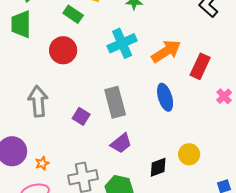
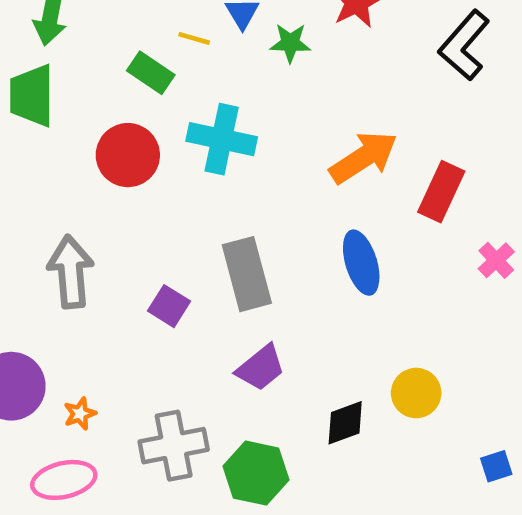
cyan cross: (122, 43) -> (222, 139), moved, turned 36

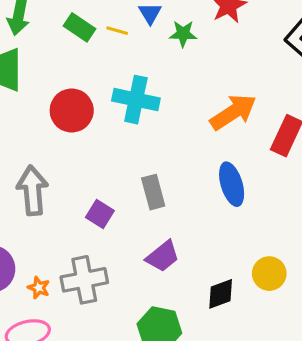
green rectangle: (151, 73) -> (80, 27), moved
gray rectangle: (247, 274) -> (153, 192), size x0.7
orange star: (80, 414) -> (39, 288), turned -30
gray cross: (174, 446) -> (84, 280), moved

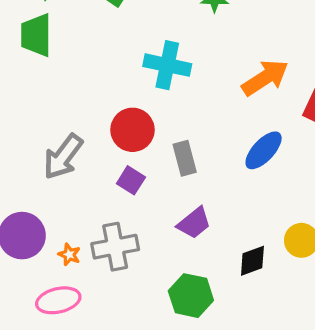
red circle: (72, 111) -> (132, 130), moved
blue ellipse: (232, 184) -> (264, 150), turned 60
gray arrow: (32, 190) -> (63, 157), turned -138

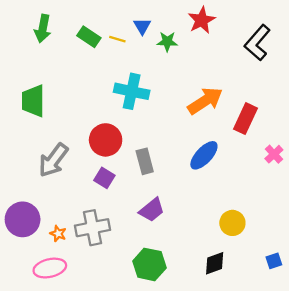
green trapezoid: (36, 35) -> (33, 101), moved
black diamond: (252, 261) -> (215, 263), moved

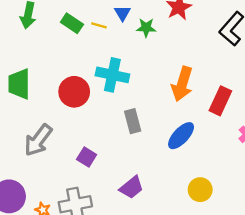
orange arrow: (205, 101) -> (182, 84), turned 140
red circle: (106, 140) -> (74, 92), moved
gray rectangle: (145, 161) -> (133, 121), moved
yellow circle: (232, 223) -> (200, 190), moved

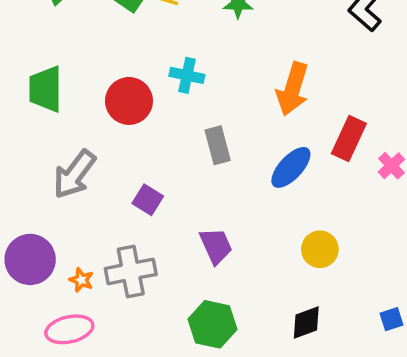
cyan cross: (112, 75) -> (187, 75), size x0.7
red rectangle: (220, 101) -> (349, 138), moved
purple trapezoid: (132, 187) -> (216, 246), turned -75

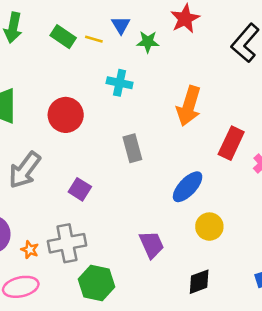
cyan cross: (187, 75) -> (120, 83), moved
blue ellipse: (291, 167) -> (188, 187), moved
purple trapezoid: (216, 246) -> (152, 245), moved
green hexagon: (212, 324) -> (96, 283), moved

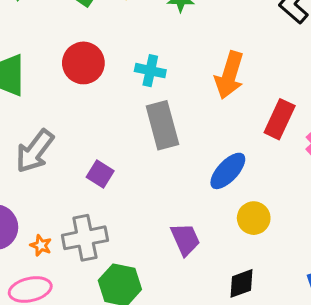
cyan cross: (120, 83) -> (150, 71), moved
red circle: (66, 115) -> (83, 63), moved
gray rectangle: (132, 148) -> (162, 125), size x1.4

